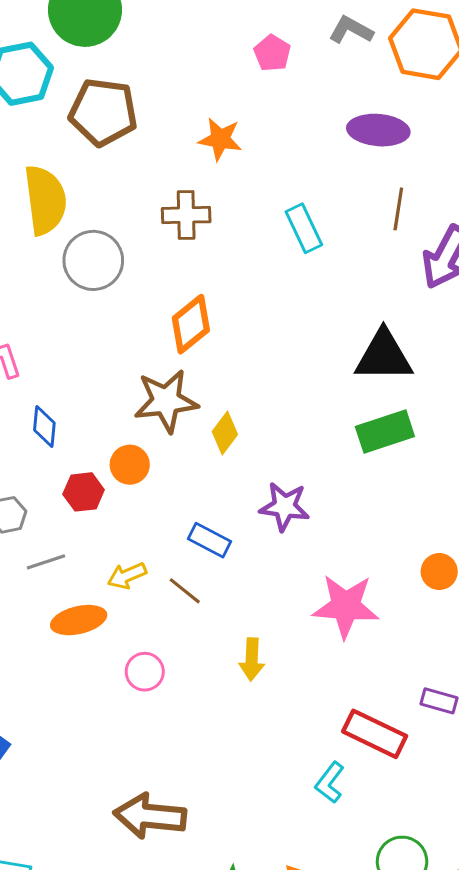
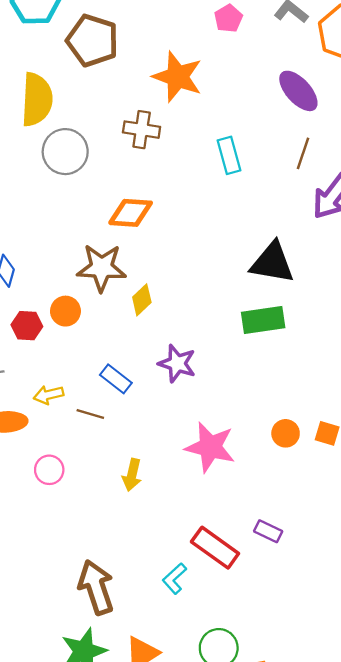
purple ellipse: (378, 130) -> (298, 91), turned 33
orange star: (220, 139) -> (178, 77), size x1.5
orange diamond: (191, 324) -> (131, 213), turned 33
brown line: (185, 591) -> (90, 414), turned -32
brown arrow: (150, 816) -> (96, 587), moved, turned 56

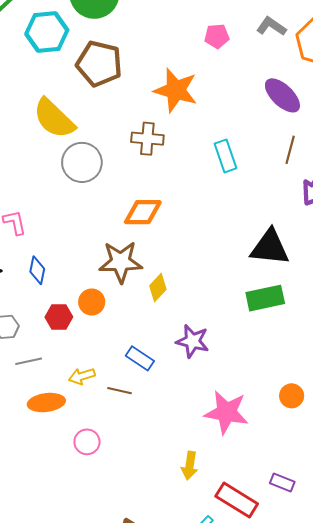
pink pentagon: (228, 18) -> (217, 36), turned 30
yellow semicircle: (37, 99) -> (54, 119), turned 135
yellow arrow: (132, 475) -> (190, 466), moved

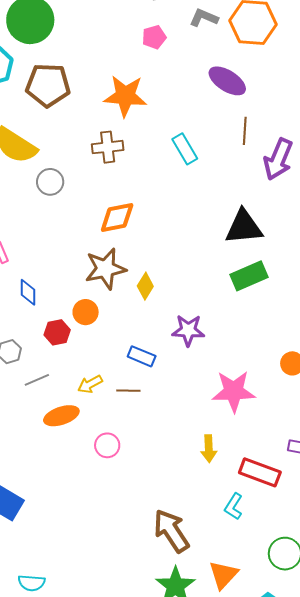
gray circle: (82, 162) -> (50, 182), size x0.7

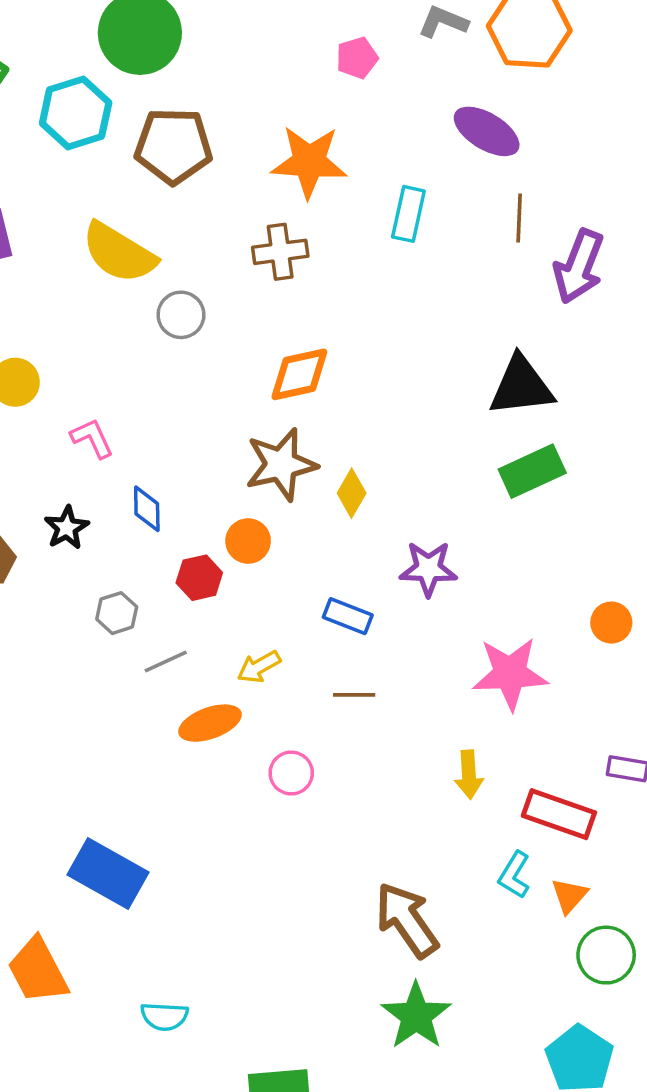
cyan rectangle: (185, 149) -> (408, 214), moved, turned 44
brown line: (128, 391) -> (354, 695), moved
orange triangle: (223, 575) -> (569, 896), moved, size x0.7

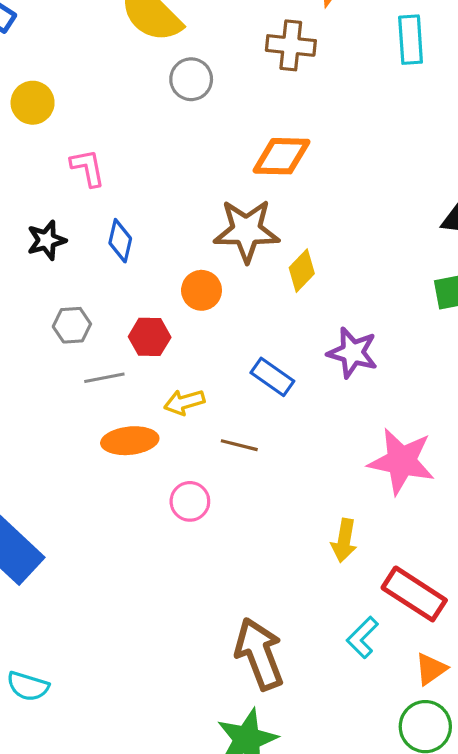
cyan rectangle: (408, 214) -> (411, 40), turned -30
red hexagon: (199, 578) -> (150, 337), moved
brown line: (354, 695) -> (239, 445), moved
orange triangle: (569, 896) -> (431, 669), moved

